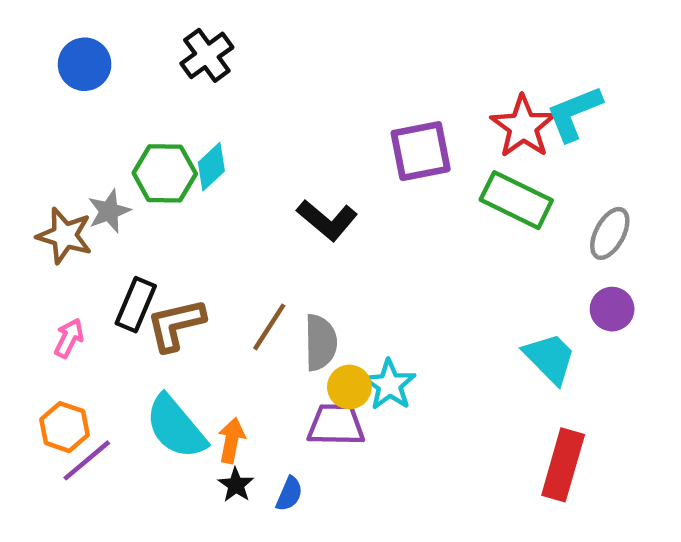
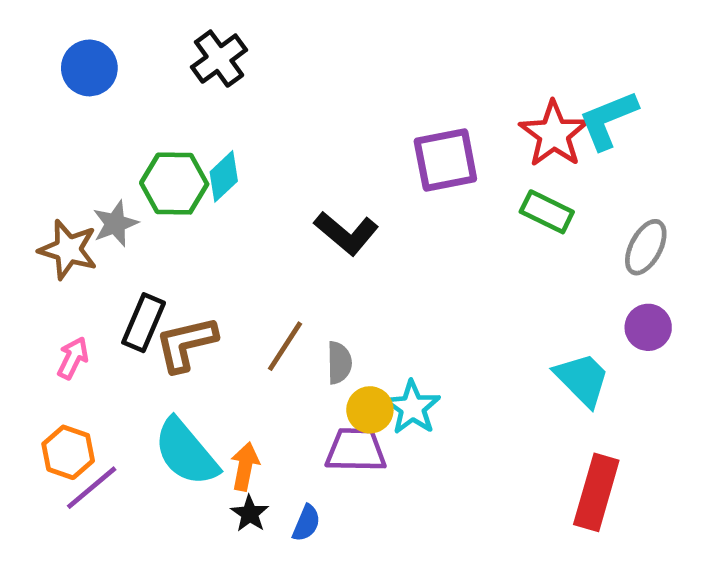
green rectangle: (516, 200) -> (547, 212), size x0.7
gray semicircle: (320, 342) -> (339, 363), size x0.7

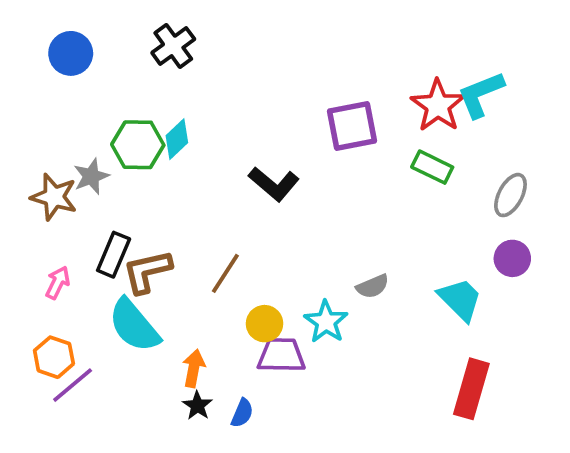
gray semicircle: (339, 363) -> (373, 286), moved, turned 68
yellow circle: (370, 410) -> (265, 324), moved
cyan semicircle: (186, 452) -> (134, 325), moved

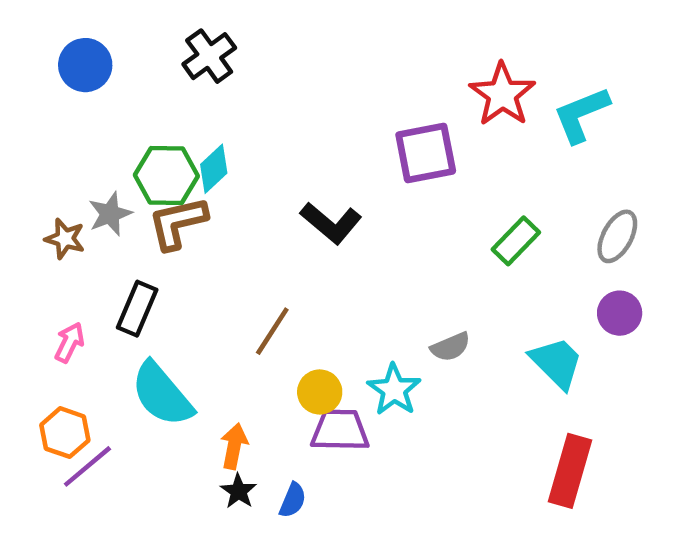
red star: (438, 106) -> (502, 94), moved
green rectangle: (432, 167) -> (516, 241), moved, turned -72
brown star: (54, 197) -> (65, 239), size x0.7
brown L-shape: (147, 271) -> (178, 223), moved

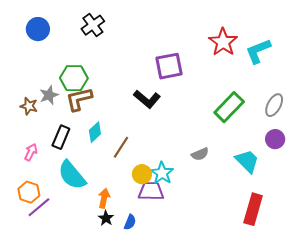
purple square: (426, 153) -> (169, 66), moved
cyan diamond: (214, 169) -> (95, 132), moved
green rectangle: (516, 241) -> (229, 107), size x1.4
cyan star: (394, 390) -> (162, 173), moved

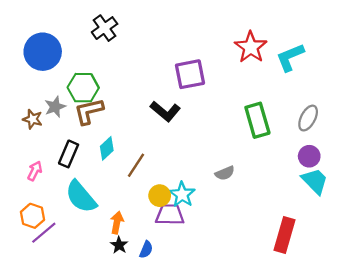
blue circle: (38, 29) -> (43, 52), moved, size x1.4
green rectangle: (229, 107) -> (257, 120), turned -60
cyan trapezoid: (247, 161) -> (315, 181), moved

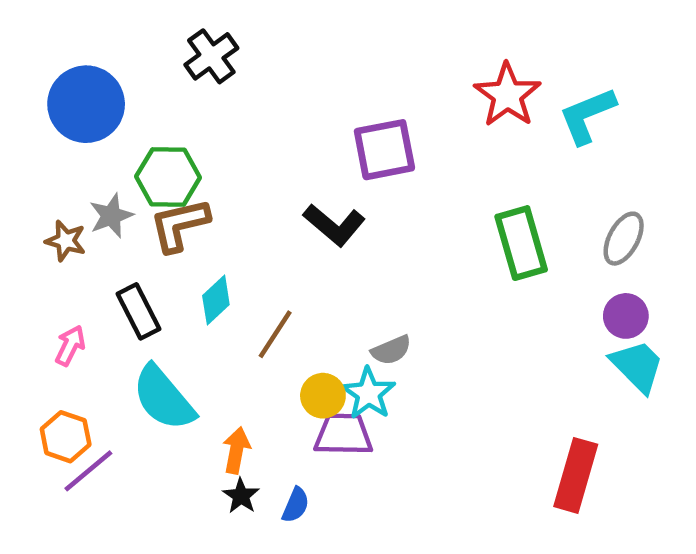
black rectangle: (69, 154) -> (138, 311), turned -50
gray semicircle: (225, 173) -> (391, 350), moved

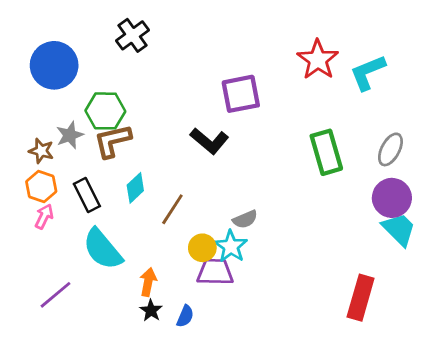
purple circle: (626, 316) -> (392, 198), size x1.4
orange hexagon: (66, 437) -> (41, 186), moved

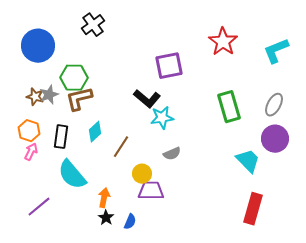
cyan L-shape: (368, 72) -> (276, 51), moved
brown star: (41, 151) -> (35, 97), moved
black rectangle: (87, 195) -> (61, 137), turned 35
cyan trapezoid: (399, 229) -> (248, 161), moved
cyan star: (231, 246) -> (162, 118), moved, turned 30

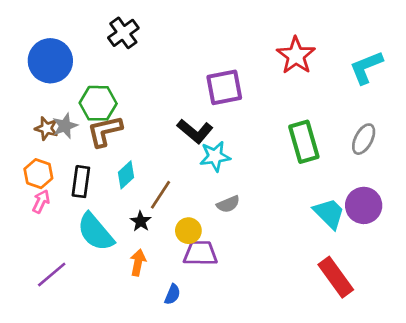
purple circle: (275, 139) -> (364, 205), moved
red rectangle: (253, 209) -> (336, 277), turned -52
black star: (106, 218) -> (141, 221), moved

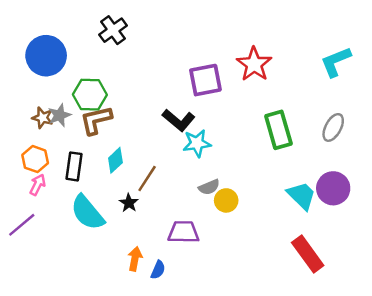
red star: (296, 55) -> (254, 64), moved
yellow circle: (188, 231) -> (226, 200), moved
orange arrow: (138, 263) -> (135, 259), moved
purple line: (52, 274) -> (22, 225), moved

